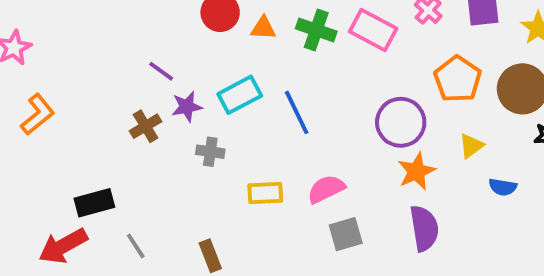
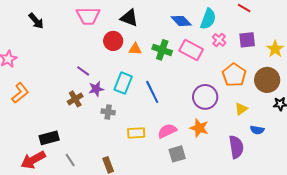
cyan rectangle: (240, 95) -> (123, 83), turned -40
orange star: (416, 171) -> (199, 128), moved, turned -30
purple semicircle: (424, 228) -> (236, 147), moved

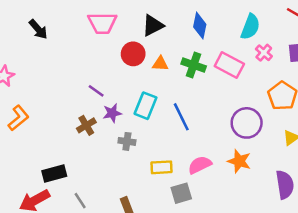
black triangle: (129, 18) -> (153, 26), turned -48
blue diamond: (181, 21) -> (200, 26), moved, turned 55
gray square: (177, 154) -> (181, 193), moved

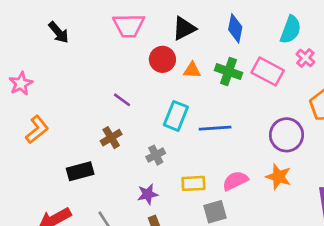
purple star: (112, 113) -> (148, 194), moved
blue line: (181, 117) -> (215, 128), turned -68
gray cross: (127, 141) -> (156, 155), turned -35
black rectangle: (54, 173) -> (80, 171), moved

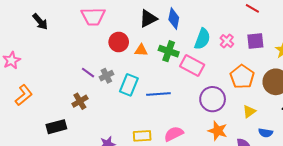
black triangle: (184, 28) -> (148, 19), moved
cyan semicircle: (291, 30) -> (202, 39), moved
pink rectangle: (268, 71) -> (192, 65), moved
gray cross: (156, 155) -> (106, 76), moved
orange star: (278, 177) -> (218, 131), moved

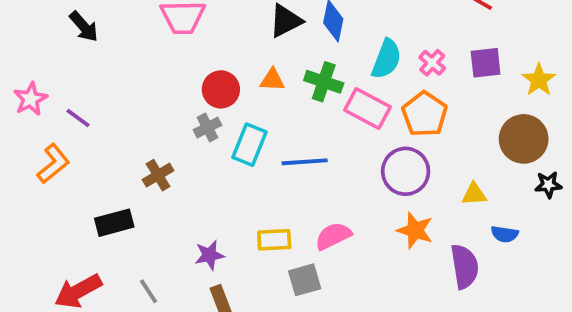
red circle: (119, 42) -> (221, 89), moved
purple line: (88, 73) -> (78, 118), moved
orange pentagon: (242, 77) -> (425, 114), moved
yellow triangle: (249, 111) -> (474, 194), turned 32

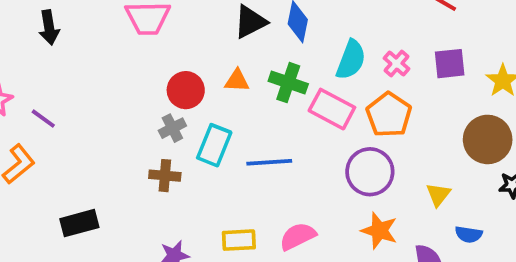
black arrow: (84, 27) -> (49, 27), turned 32
brown cross: (158, 175) -> (165, 176), moved, turned 36
yellow triangle: (474, 194) -> (438, 195), turned -48

